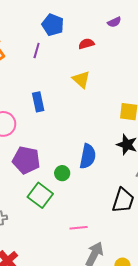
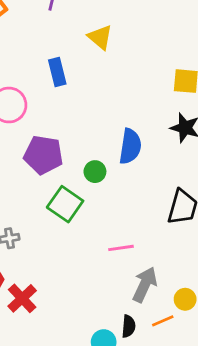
yellow triangle: (81, 79) -> (100, 37), moved

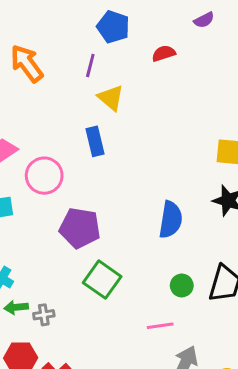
yellow triangle: (100, 37) -> (111, 98), moved
green circle: (95, 172) -> (182, 285), moved

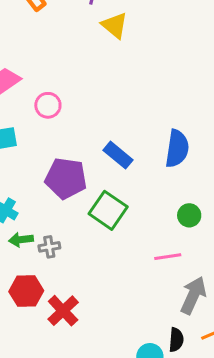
blue rectangle: (95, 141) -> (118, 155), moved, turned -36
pink circle: (44, 176) -> (48, 105), size x0.7
purple pentagon: (80, 228) -> (66, 178), moved

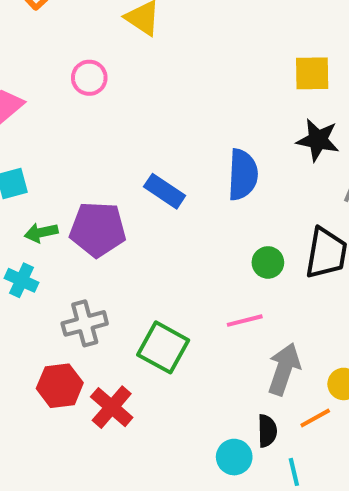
pink circle: (48, 105) -> (89, 78), moved
green square: (108, 210) -> (163, 347), moved
green arrow: (21, 240) -> (41, 233), moved
gray cross: (49, 247) -> (85, 323), size x1.5

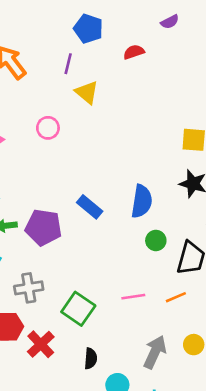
green circle: (268, 262) -> (156, 240), moved
gray arrow: (284, 369) -> (155, 352), moved
orange line: (315, 418) -> (176, 297), moved
black semicircle: (267, 431) -> (91, 359), moved

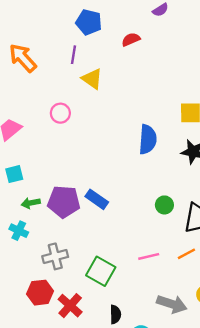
blue semicircle: (142, 201) -> (148, 139), moved
blue rectangle: (90, 207) -> (97, 199), moved
gray arrow: (155, 352) -> (172, 304), turned 88

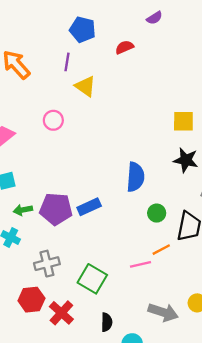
blue semicircle: (148, 139) -> (135, 177), moved
blue rectangle: (97, 199) -> (89, 207), turned -60
orange line: (186, 254) -> (161, 250), moved

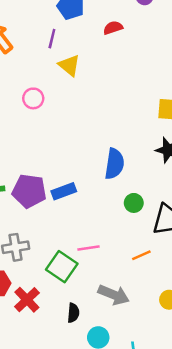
orange line: (161, 250) -> (141, 255), moved
pink line: (140, 264) -> (89, 248), moved
gray arrow: (163, 312) -> (114, 295), moved

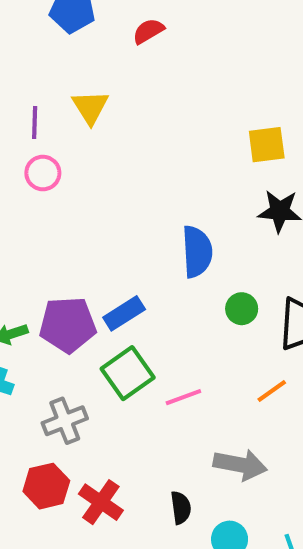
purple line: (52, 39) -> (35, 122), moved
yellow triangle: (69, 65) -> (90, 107), turned 30
green square: (62, 267) -> (128, 373), moved, turned 32

